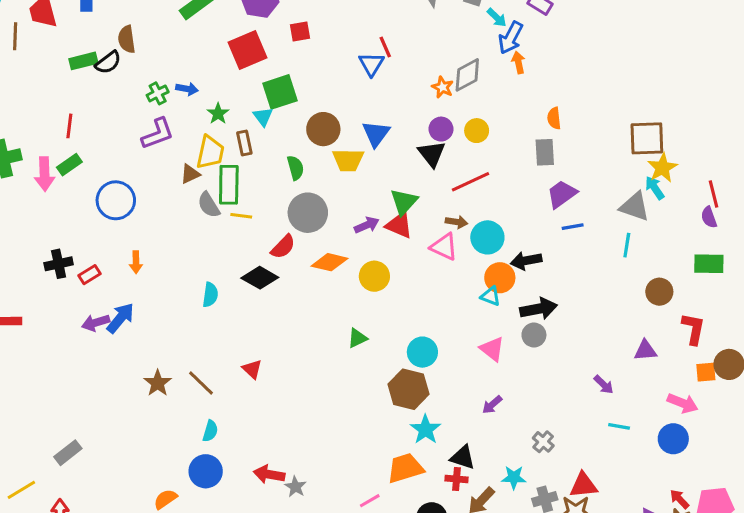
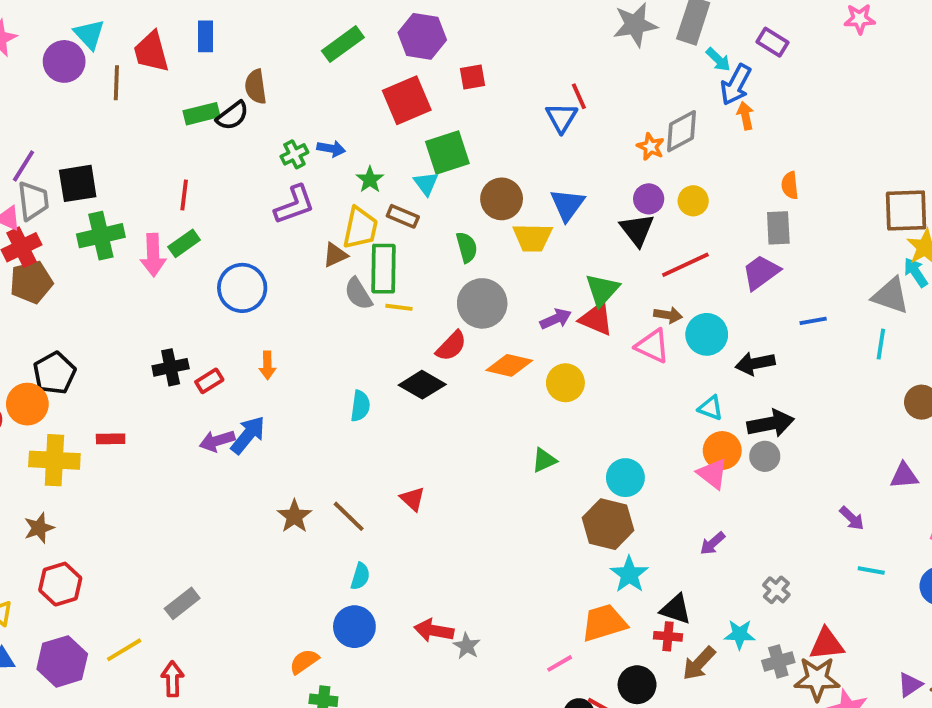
brown rectangle: (244, 143) -> (403, 216), turned -55
purple trapezoid: (562, 194) -> (761, 272), moved
orange circle: (500, 278) -> (722, 451), moved

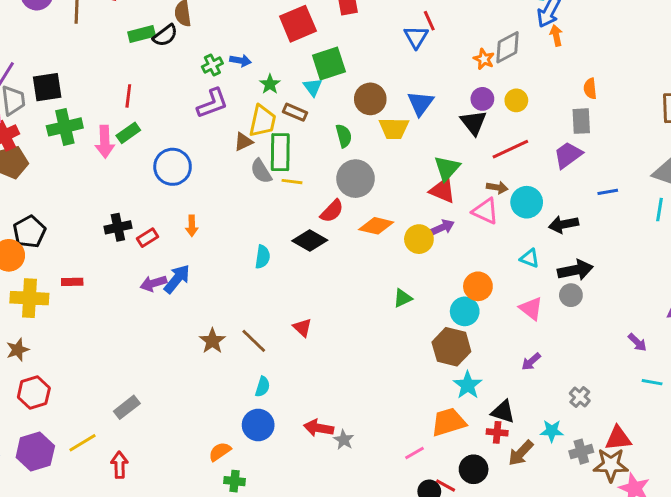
purple arrow: (556, 319) -> (443, 227), moved
orange circle: (722, 451) -> (478, 286), moved

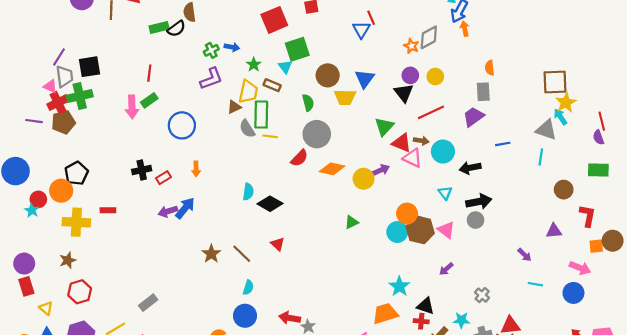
green cross: (65, 127) -> (80, 96), moved
red triangle: (443, 190) -> (402, 143), moved
black diamond: (310, 241) -> (270, 204), moved
cyan triangle: (530, 258) -> (445, 193), turned 32
brown hexagon: (451, 347) -> (420, 230), moved

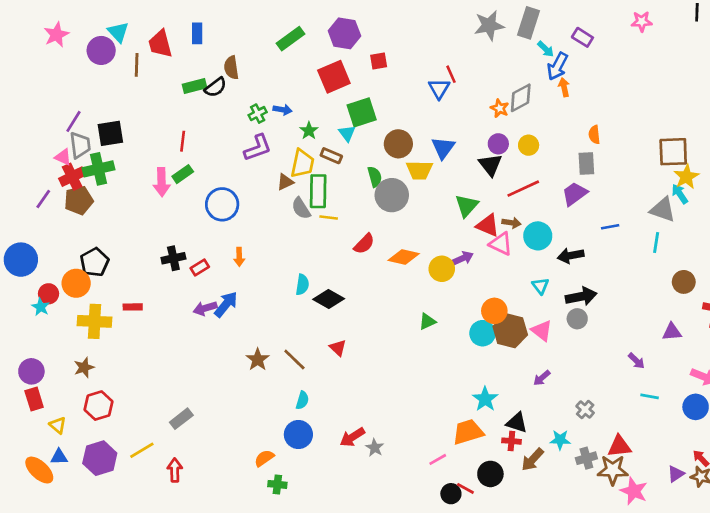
purple line: (34, 121) -> (43, 199), turned -63
gray circle: (317, 134) -> (392, 195), moved
red arrow: (290, 318) -> (352, 437), turned -42

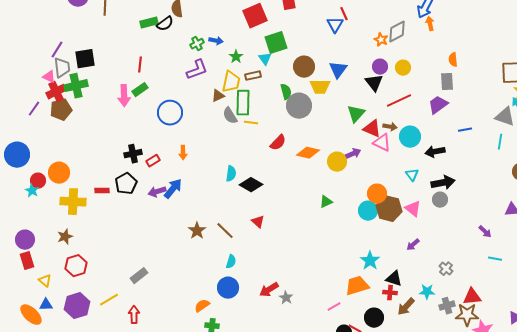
brown rectangle: (331, 156) -> (253, 76), turned -35
black pentagon: (95, 262) -> (126, 184), moved

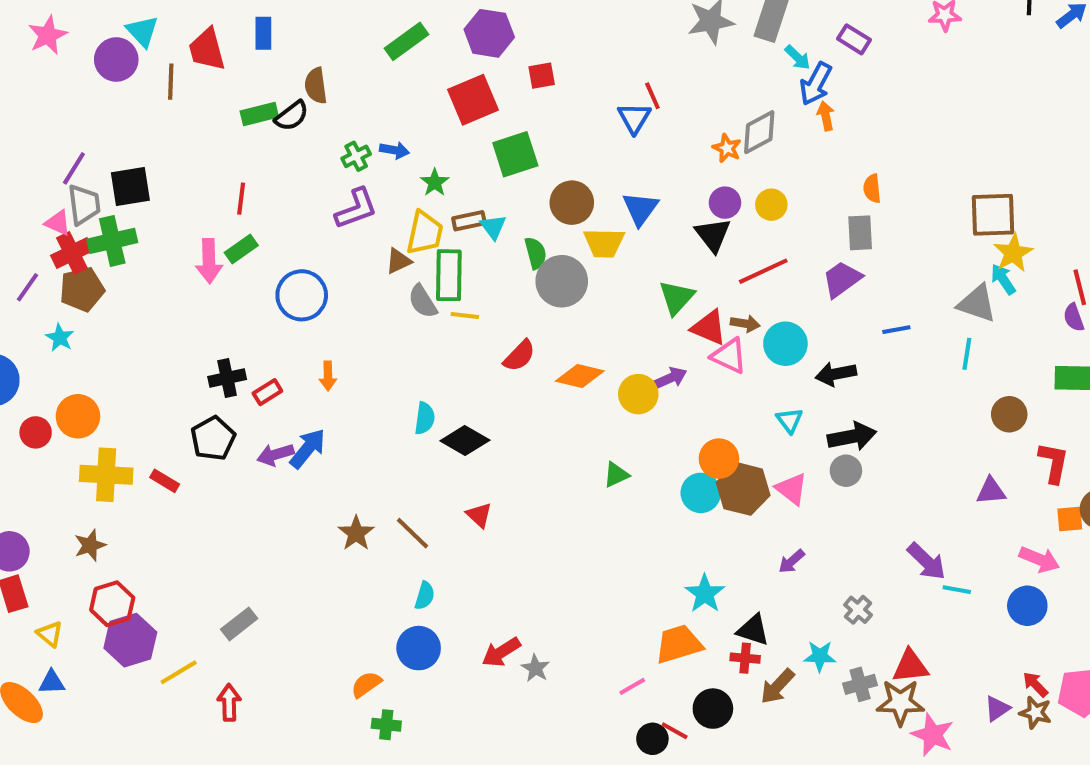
cyan triangle: (265, 59) -> (493, 227), moved
cyan star: (32, 191) -> (60, 338), moved
red rectangle: (102, 191) -> (165, 481), moved, turned 32
purple arrow: (485, 232) -> (927, 561), moved, size x1.5
purple hexagon: (77, 306) -> (130, 640), moved

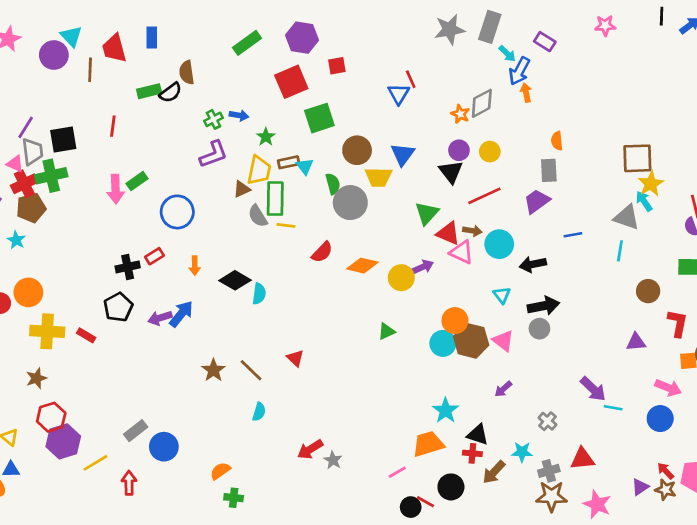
red line: (241, 199) -> (113, 126), moved
red rectangle: (267, 392) -> (154, 256), moved
black diamond: (465, 440) -> (235, 280), moved
blue circle: (419, 648) -> (164, 447), moved
brown star: (900, 703) -> (552, 496), moved

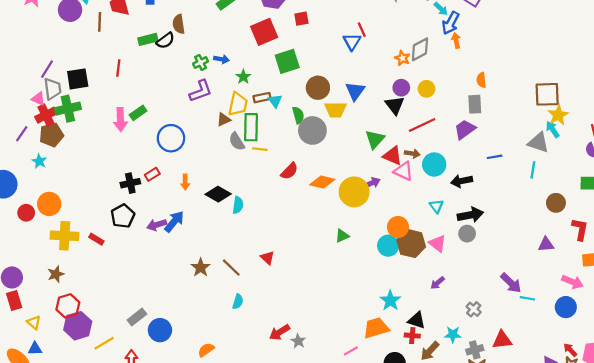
yellow circle: (401, 278) -> (354, 192), size x1.4

